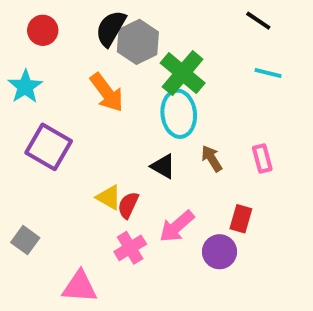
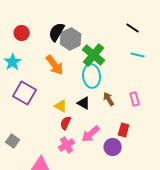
yellow triangle: (109, 197) -> (61, 106), moved

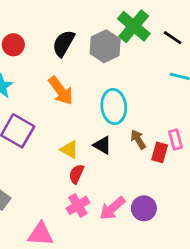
gray hexagon: (71, 39) -> (105, 46), moved
green cross: (94, 55) -> (134, 26), moved
red rectangle: (124, 130) -> (160, 152), moved
pink arrow: (91, 134) -> (112, 208), moved

